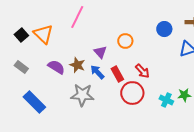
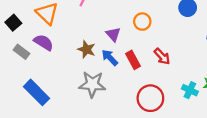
black square: (21, 35) -> (13, 23), moved
purple semicircle: (56, 67) -> (44, 42), moved
red circle: (132, 93) -> (150, 98), moved

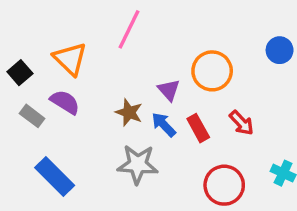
orange circle: (142, 22) -> (212, 71), size x1.5

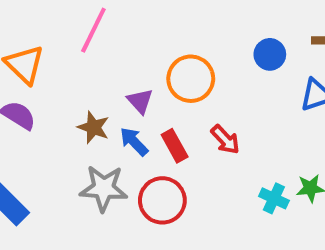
red circle: (224, 185) -> (162, 200), moved

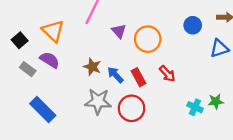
purple triangle: (140, 101) -> (119, 31), moved

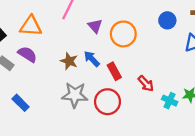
orange triangle: (53, 31) -> (31, 26), turned -40
red arrow: (167, 74) -> (146, 84), moved
blue arrow: (115, 75) -> (92, 59), moved
blue rectangle: (43, 109) -> (21, 103), size x0.7

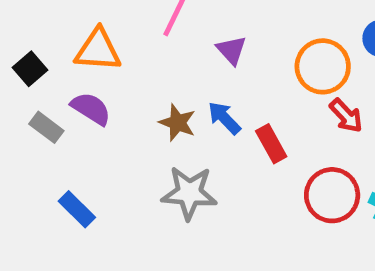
orange circle: (123, 34) -> (323, 66), moved
red arrow: (146, 84) -> (346, 116), moved
red circle: (108, 102) -> (332, 195), moved

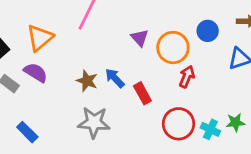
orange triangle: (98, 50) -> (40, 38), turned -44
purple triangle: (231, 50) -> (140, 38), moved
red arrow: (346, 116) -> (187, 77), turned -115

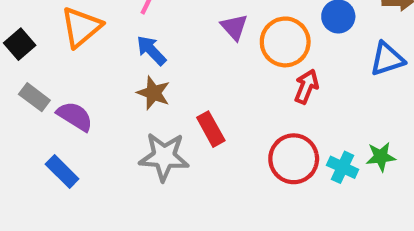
purple semicircle: (36, 72) -> (75, 116), moved
blue arrow: (115, 78) -> (151, 50), moved
red rectangle: (142, 93) -> (211, 129), moved

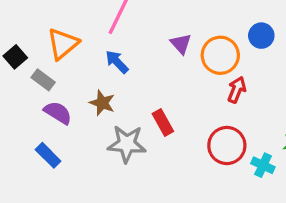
brown star: (153, 93) -> (102, 103), moved
gray rectangle: (34, 97) -> (43, 80), moved
cyan cross: (343, 167) -> (263, 165), moved

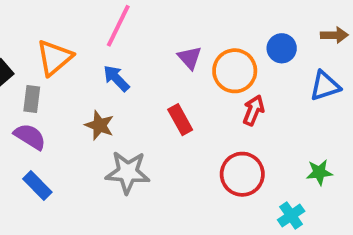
gray rectangle: (43, 80) -> (32, 99), turned 60
purple semicircle: (58, 113) -> (30, 137), moved
red rectangle: (163, 123) -> (180, 120), moved
cyan cross: (263, 165) -> (291, 216), moved, turned 30

